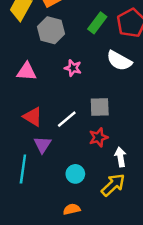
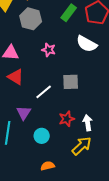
red triangle: (33, 117) -> (16, 77), moved
red star: (98, 137) -> (67, 119), moved
cyan circle: (75, 174) -> (42, 136), moved

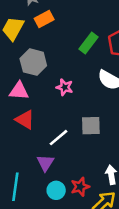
gray hexagon: (31, 19) -> (33, 62), moved
purple triangle: (24, 113) -> (45, 163), moved
red star: (67, 119) -> (80, 187), moved

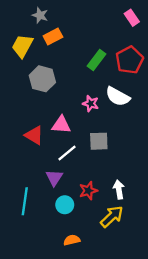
pink star: (64, 87) -> (91, 104), moved
pink triangle: (19, 91) -> (61, 125), moved
red star: (80, 187) -> (88, 191), moved

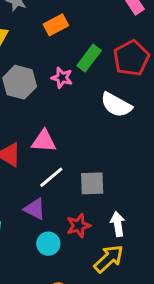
orange rectangle: (53, 36) -> (56, 25), moved
pink star: (91, 104) -> (62, 78), moved
gray square: (99, 141) -> (92, 183), moved
purple triangle: (54, 178) -> (35, 209), turned -36

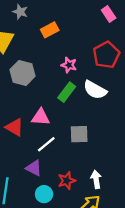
green rectangle: (89, 58) -> (67, 92), moved
pink star: (62, 78) -> (69, 65), moved
gray square: (92, 183) -> (79, 134), moved

